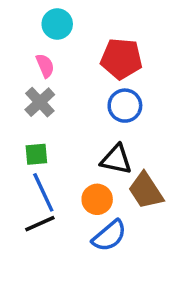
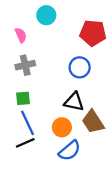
cyan circle: (57, 24) -> (46, 15), moved
red pentagon: (121, 59) -> (93, 33), moved
pink semicircle: (45, 66) -> (21, 35), moved
gray cross: (40, 102) -> (25, 65), turned 30

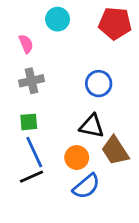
red pentagon: (93, 33) -> (115, 23), moved

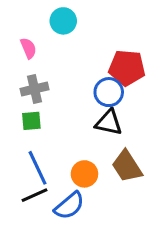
red pentagon: (115, 23) -> (127, 68), moved
green square: (29, 122) -> (31, 121), moved
black triangle: (92, 126) -> (109, 122), moved
blue semicircle: (86, 186) -> (69, 206), moved

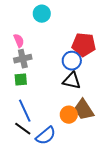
pink semicircle: (28, 48) -> (19, 41), moved
orange circle: (84, 174) -> (69, 115), moved
black line: (34, 195) -> (23, 129), turned 60

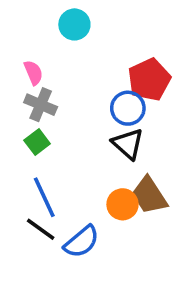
red pentagon: (84, 45) -> (149, 80), turned -30
gray cross: (23, 59) -> (41, 105), turned 36
green square: (21, 80) -> (37, 142), turned -32
black triangle: (72, 81) -> (128, 144), turned 30

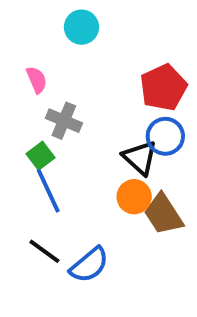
gray cross: (41, 105) -> (64, 121), moved
blue circle: (128, 108) -> (165, 136), moved
blue line: (44, 197) -> (48, 191), moved
orange circle: (123, 204) -> (134, 197), moved

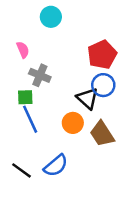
green square: (41, 156) -> (25, 97), turned 35
orange circle: (134, 197) -> (73, 123), moved
black line: (44, 251) -> (22, 170), moved

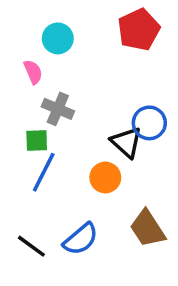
cyan circle: (51, 17) -> (58, 38), moved
red pentagon: (102, 55) -> (139, 30), moved
blue line: (30, 119) -> (44, 172), turned 52
brown trapezoid: (102, 134) -> (148, 229), moved

